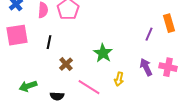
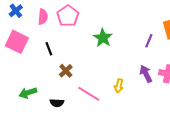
pink square: (17, 35) -> (17, 42), turned 35
black line: (49, 42) -> (49, 49), turned -32
green star: (103, 53) -> (103, 38), moved

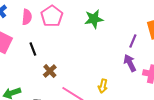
green star: (103, 38) -> (94, 19), moved, turned 30
purple arrow: (146, 74) -> (130, 63), moved

